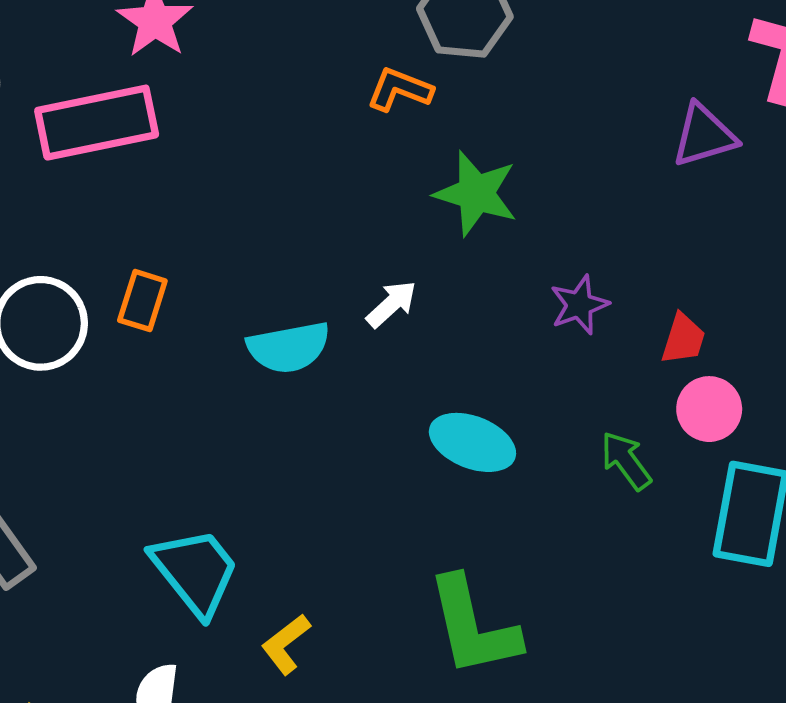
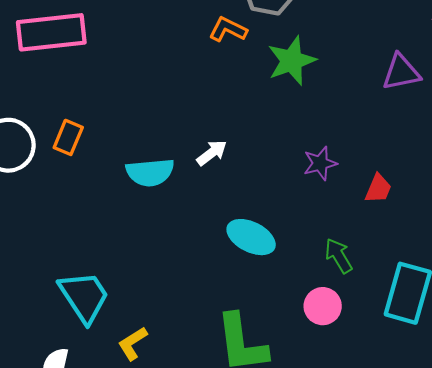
green star: (476, 193) -> (292, 61), moved, turned 30
pink circle: (709, 409) -> (323, 306), moved

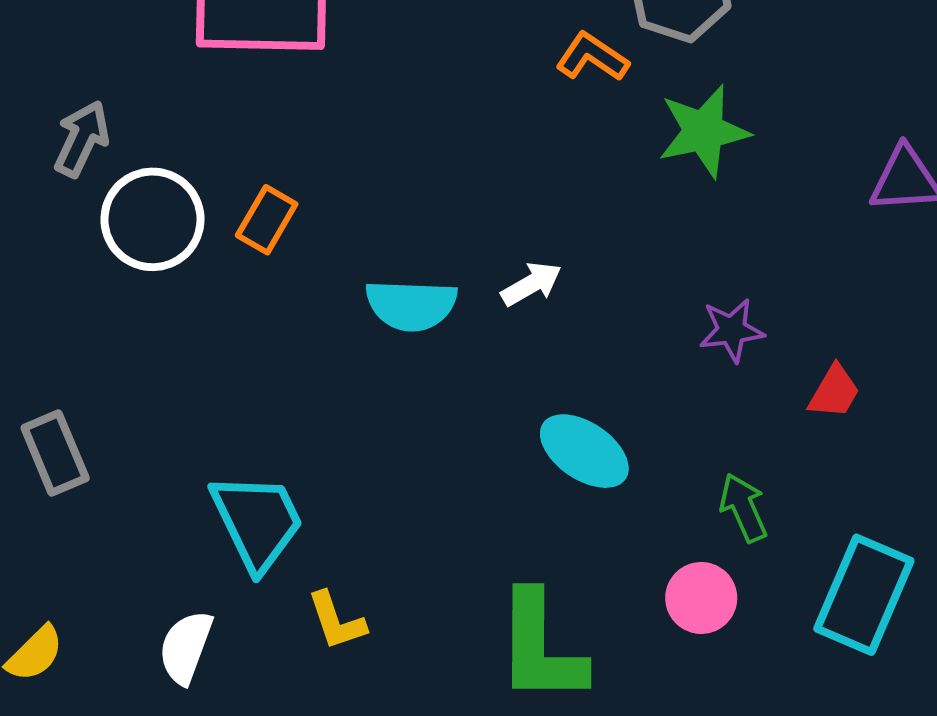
yellow L-shape: (133, 343) -> (336, 621), turned -84

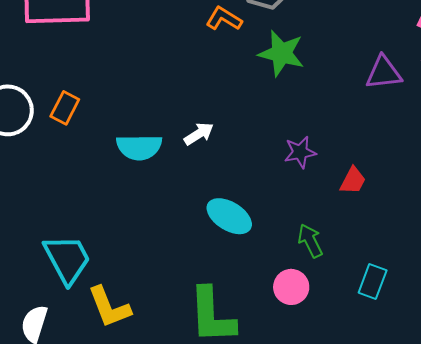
green star: (704, 131) -> (281, 53), turned 30
cyan rectangle: (864, 595) -> (373, 281), size x0.6
yellow L-shape: (336, 621) -> (109, 307), size x1.4

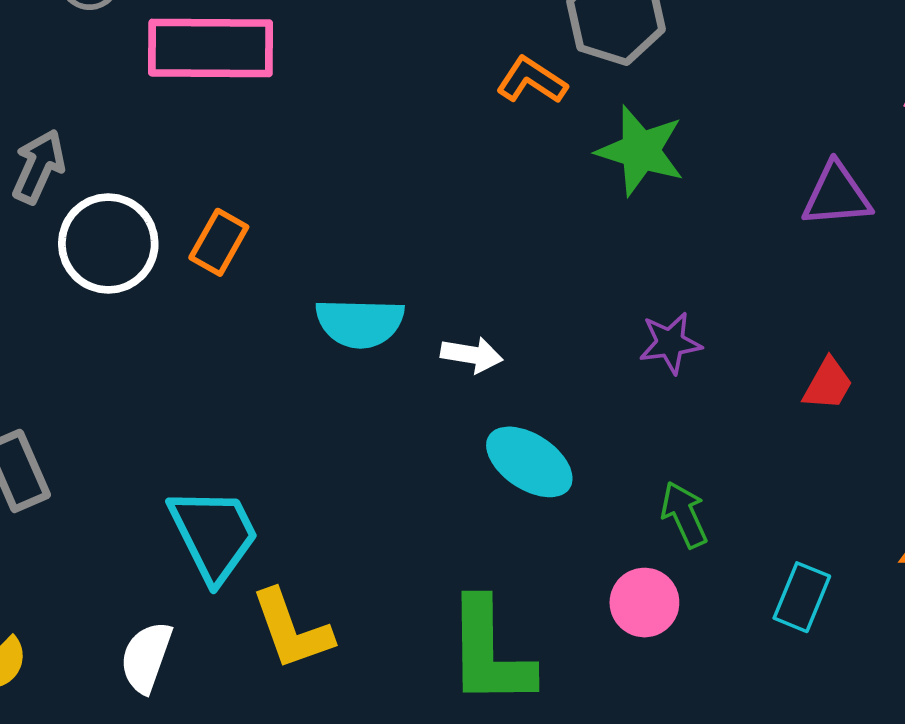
white arrow: (199, 134) -> (472, 355), moved, turned 40
red trapezoid: (353, 181) -> (828, 384), moved

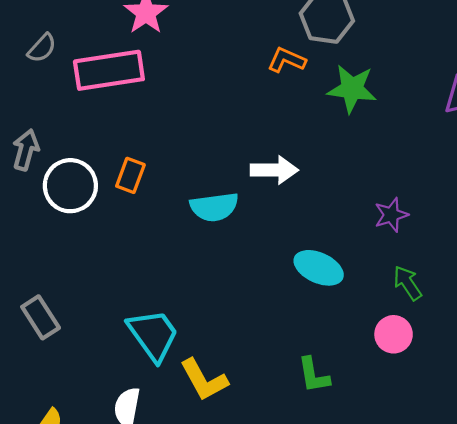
purple star: (670, 343) -> (391, 215), moved
white arrow: (472, 355) -> (274, 170), moved, size x1.4
green L-shape: (489, 653) -> (314, 375), size x0.6

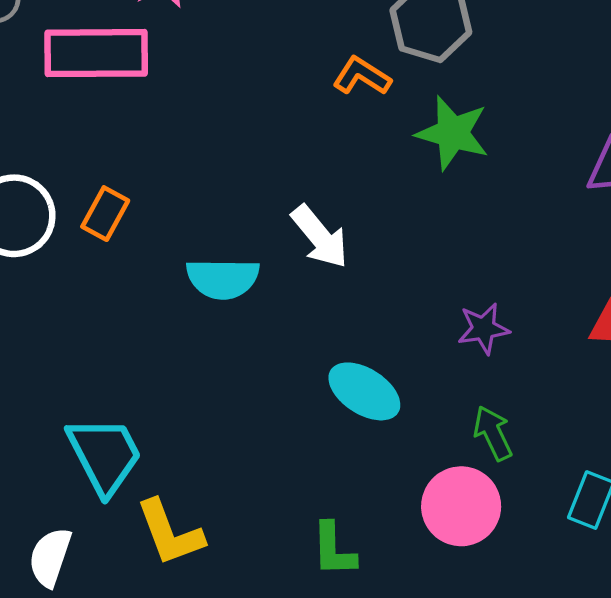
white arrow: (274, 170) -> (320, 237), turned 42
pink circle: (394, 334) -> (461, 506), size x1.4

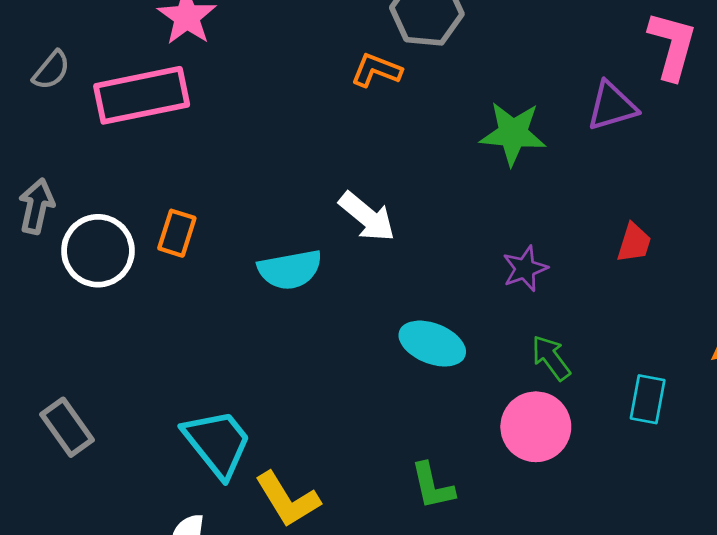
green star: (453, 133) -> (513, 133), moved

